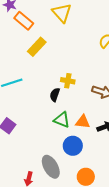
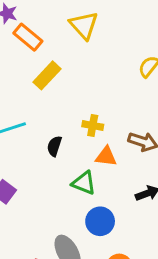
black semicircle: (55, 95) -> (54, 146), moved
orange triangle: (83, 122) -> (106, 156), moved

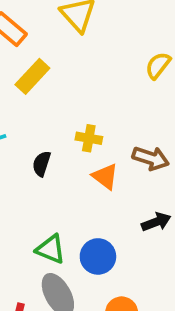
orange triangle: (106, 156) -> (105, 176), turned 30
green triangle: (84, 183) -> (51, 249), moved

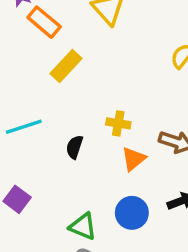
orange triangle: (105, 176) -> (134, 159), turned 44
blue circle: (98, 256) -> (132, 213), moved

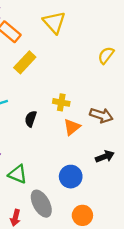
blue circle: (132, 213) -> (71, 177), moved
green triangle: (83, 226) -> (18, 174), moved

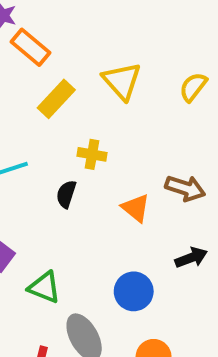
yellow triangle: (54, 22) -> (122, 81), moved
yellow cross: (61, 102) -> (92, 154), moved
orange triangle: (72, 127) -> (136, 208), turned -42

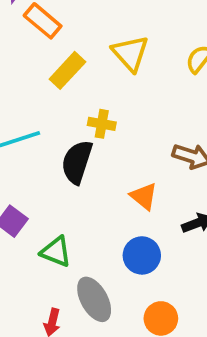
black semicircle: (66, 194) -> (77, 162), size x1.6
orange triangle: (136, 208) -> (144, 196), moved

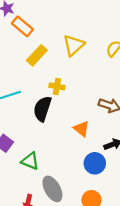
yellow triangle: (130, 53) -> (74, 45), turned 30
blue circle: (142, 255) -> (95, 163), moved

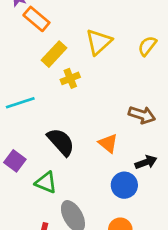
yellow cross: (57, 86) -> (70, 78), moved, turned -32
black semicircle: (42, 109) -> (61, 142), moved, turned 120

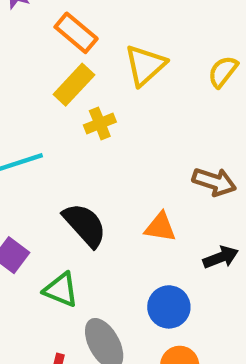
orange rectangle: (36, 19) -> (76, 33), moved
orange triangle: (108, 143) -> (160, 227), turned -30
blue circle: (124, 185) -> (169, 307), moved

